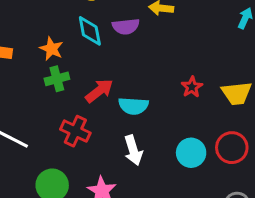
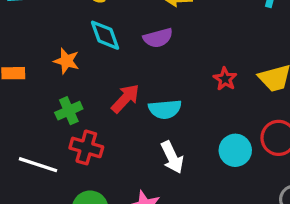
purple semicircle: (126, 26) -> (158, 38), moved
green cross: (57, 79) -> (69, 111), moved
red cross: (75, 131) -> (86, 147), moved

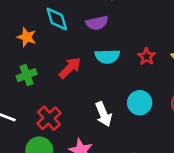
cyan semicircle: (165, 109) -> (107, 56), moved
red cross: (86, 147) -> (49, 118), moved, turned 30
cyan circle: (235, 150) -> (140, 103), moved

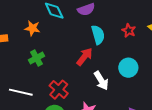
cyan semicircle: (107, 56) -> (98, 35), turned -96
red arrow: (70, 68) -> (84, 57), moved

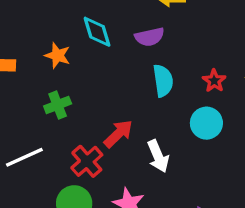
red arrow: (84, 57) -> (118, 134), moved
cyan circle: (128, 68) -> (206, 123), moved
white line: (21, 92) -> (24, 157), turned -45

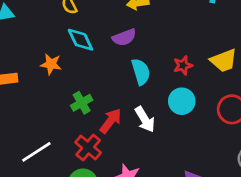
red star: (214, 81) -> (183, 65), turned 30
green cross: (58, 105) -> (82, 103), moved
white arrow: (158, 156) -> (145, 119), moved

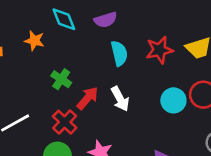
red star: (183, 65) -> (159, 50), size x1.5
cyan circle: (182, 101) -> (173, 100), moved
green cross: (82, 103) -> (61, 79), turned -30

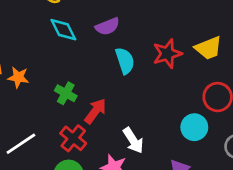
orange star: (34, 41) -> (18, 77), moved
white arrow: (120, 99) -> (133, 140), moved
cyan circle: (173, 100) -> (194, 127), moved

